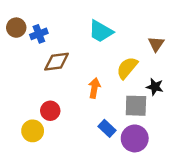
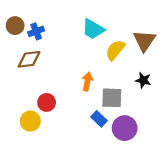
brown triangle: (156, 44) -> (144, 41), size x1.5
brown diamond: (57, 62) -> (29, 59), moved
yellow semicircle: (127, 68) -> (115, 50), moved
gray square: (136, 106) -> (112, 98), moved

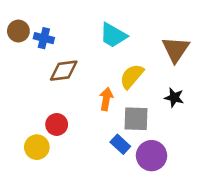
blue cross: (36, 31) -> (44, 38), turned 35
yellow semicircle: (115, 50) -> (132, 76), moved
brown diamond: (29, 59) -> (64, 71), moved

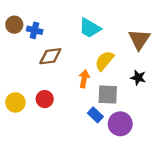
yellow circle: (37, 147) -> (15, 102), moved

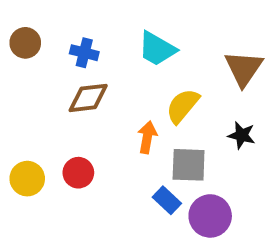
blue cross: (35, 30) -> (84, 53), moved

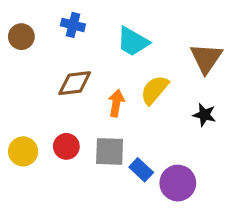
blue cross: (84, 53) -> (73, 25), moved
orange arrow: (147, 137) -> (116, 103), moved
gray square: (189, 165) -> (110, 151), moved

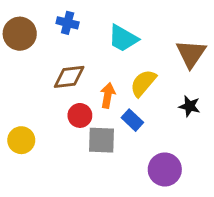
brown circle: (21, 37) -> (20, 34), size x1.4
red circle: (66, 146) -> (80, 115), moved
blue rectangle: (141, 170) -> (132, 120), moved

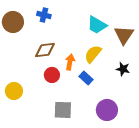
cyan trapezoid: (123, 38) -> (97, 25), moved
gray square: (102, 140) -> (63, 110), moved

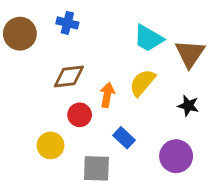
blue rectangle: (86, 78) -> (124, 138), moved
yellow circle: (14, 91) -> (51, 145), moved
purple circle: (107, 110) -> (176, 156), moved

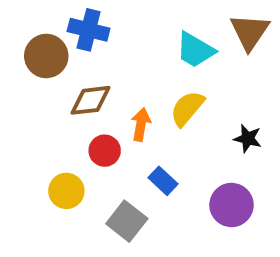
blue cross: (67, 23) -> (89, 30), size x1.4
brown circle: (20, 34) -> (46, 56), moved
brown triangle: (190, 54) -> (250, 32), moved
gray square: (96, 168) -> (127, 221), turned 36

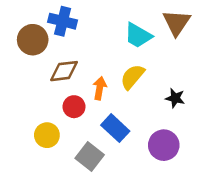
blue rectangle: (163, 181) -> (115, 128), size x1.4

